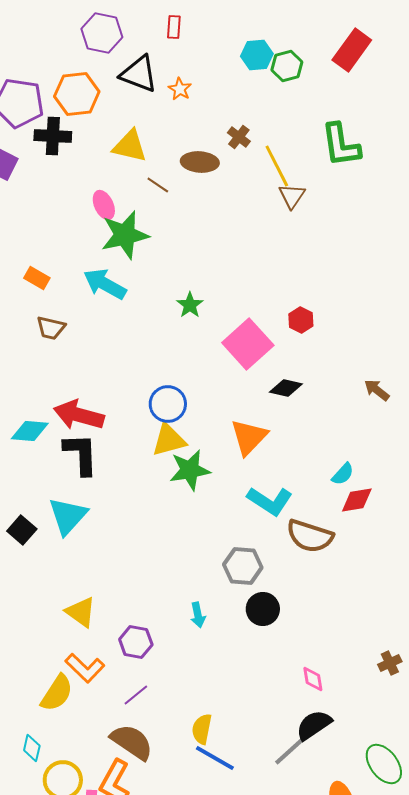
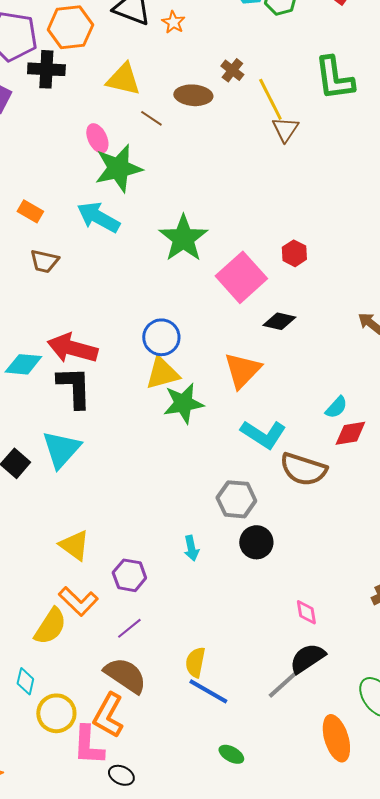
green star: (190, 305) -> (183, 238), size x1.8

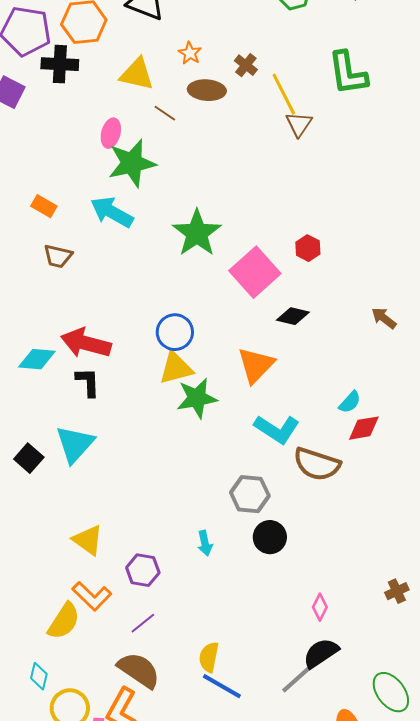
orange star: (173, 22) -> (190, 53), moved
pink ellipse: (97, 138) -> (111, 133), turned 40
black L-shape: (74, 387) -> (88, 382), size x0.7
pink diamond: (306, 612) -> (320, 607), turned 36

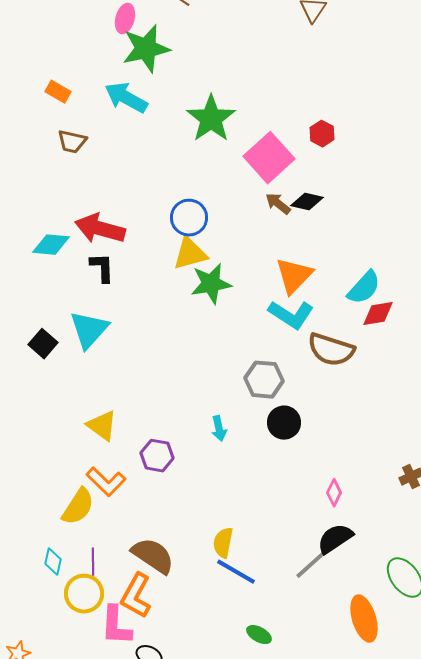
brown arrow: (384, 318) -> (278, 204), moved
orange triangle: (256, 365) -> (294, 276), moved
cyan semicircle: (350, 402) -> (364, 288), size x1.5
purple line: (143, 623) -> (93, 562), moved, turned -52

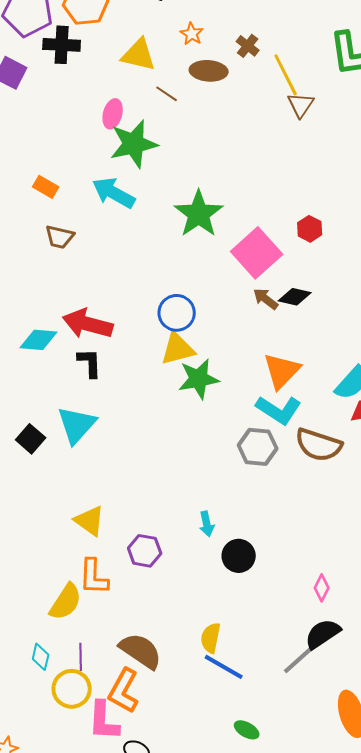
gray hexagon: (264, 380) -> (258, 447), moved
black circle: (284, 423) -> (239, 556), moved
orange L-shape: (106, 482) -> (94, 577), turned 48

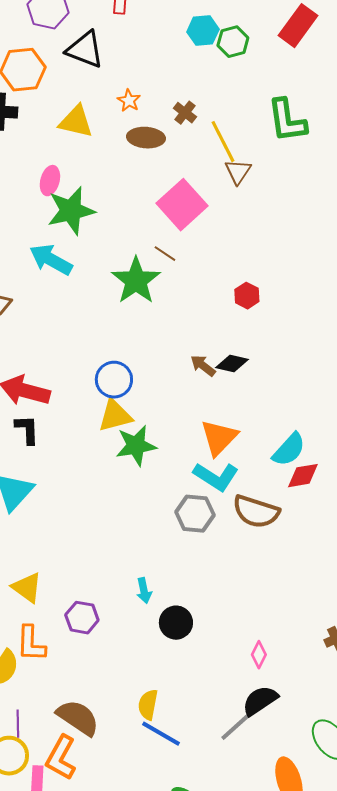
brown line: (167, 94) -> (165, 254), moved
pink square: (257, 253) -> (182, 205), moved

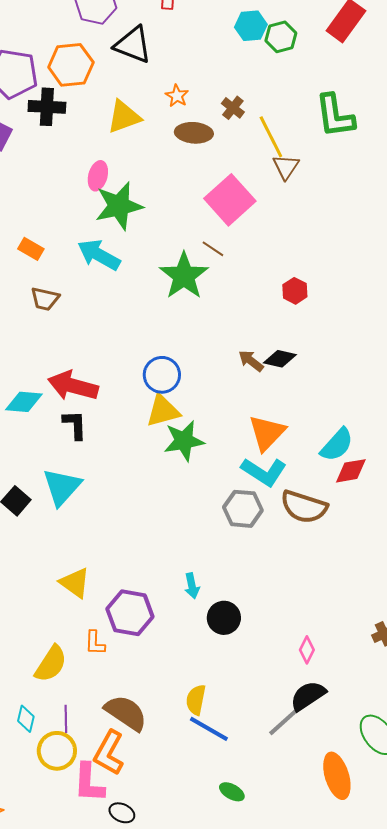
yellow triangle: (76, 122) -> (124, 117), turned -33
purple hexagon: (82, 618) -> (130, 613), size x1.4
orange L-shape: (31, 644) -> (95, 643), moved, size x0.7

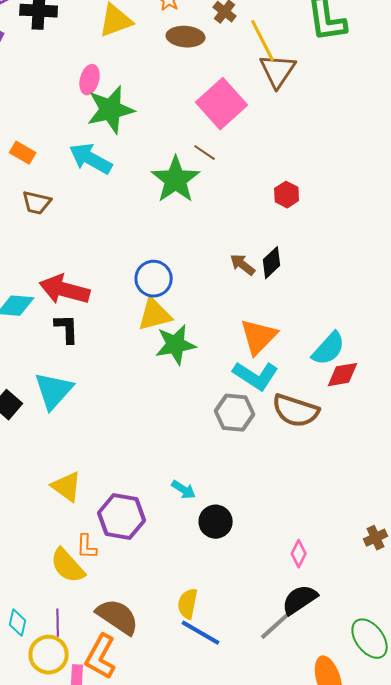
brown triangle: (286, 167) -> (278, 71), size x1.4
black diamond: (280, 359) -> (272, 263), turned -56
cyan arrow: (192, 586) -> (184, 490), turned -45
yellow semicircle: (51, 664) -> (68, 566), moved, turned 105

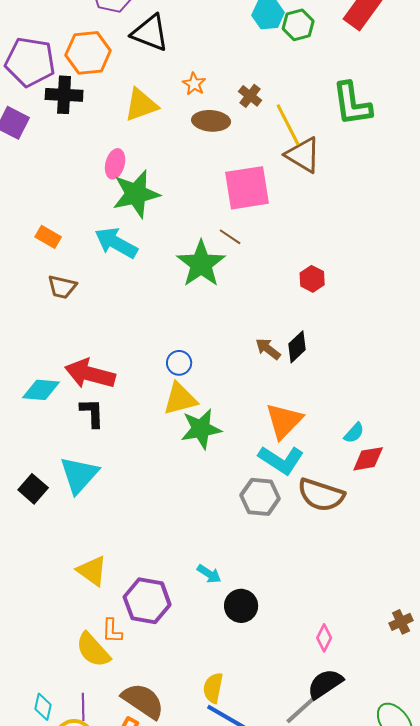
brown triangle: (278, 71) -> (303, 155), turned -33
pink square: (222, 104) -> (247, 188), turned 33
blue circle: (154, 279) -> (179, 363), size x0.7
cyan semicircle: (329, 349) -> (354, 433), size x0.6

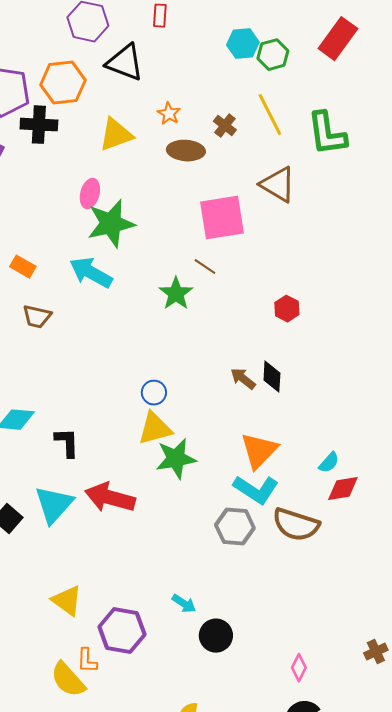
yellow line: (288, 125) -> (270, 115), moved
green star: (201, 264) -> (176, 294), size x0.7
black diamond: (297, 347) -> (272, 377), turned -44
red arrow: (90, 374) -> (110, 498), moved

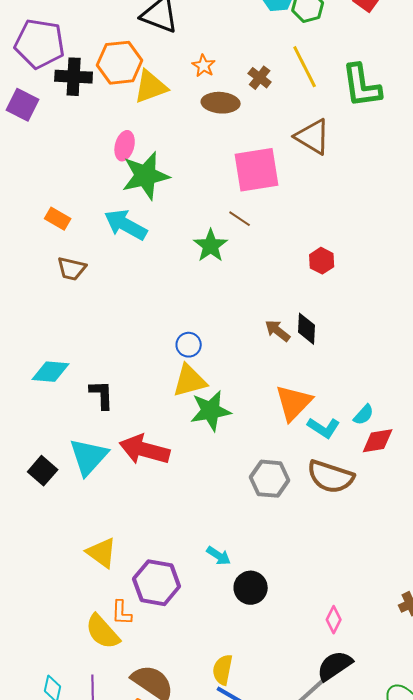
orange hexagon: (63, 83) -> (120, 63), moved
cyan L-shape: (256, 490) -> (324, 428), moved, size x0.7

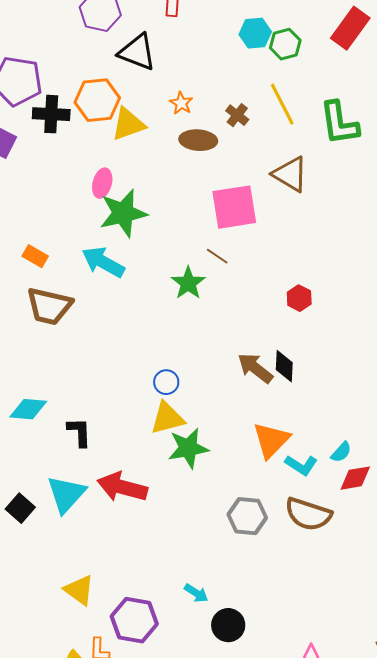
brown trapezoid: (72, 269) -> (49, 306), size x1.6
brown arrow: (278, 331) -> (255, 368), size x1.4

